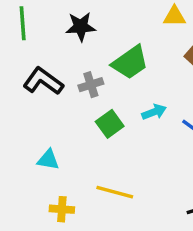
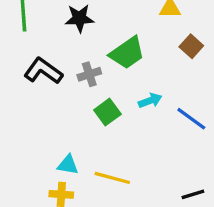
cyan triangle: (48, 160) -> (68, 165), moved

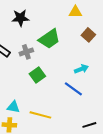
cyan arrow: (150, 101) -> (81, 69), moved
blue line: (191, 119) -> (73, 89), moved

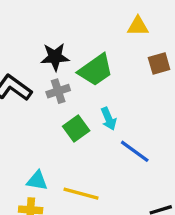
black star: (20, 18) -> (55, 57), moved
brown square: (88, 35) -> (159, 63), turned 32
cyan arrow: (81, 69) -> (109, 119), moved, turned 88

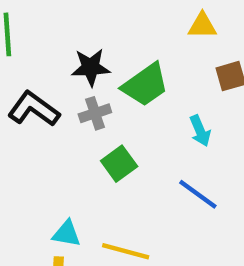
cyan arrow: (109, 119) -> (200, 131), moved

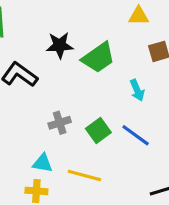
gray cross: (95, 113) -> (60, 123), moved
green square: (119, 164) -> (98, 131), moved

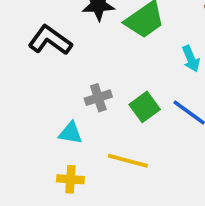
cyan triangle: (43, 163) -> (70, 133), moved

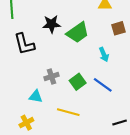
black L-shape: (50, 40) -> (24, 44), turned -140
yellow cross: (70, 179) -> (26, 123), moved, turned -32

